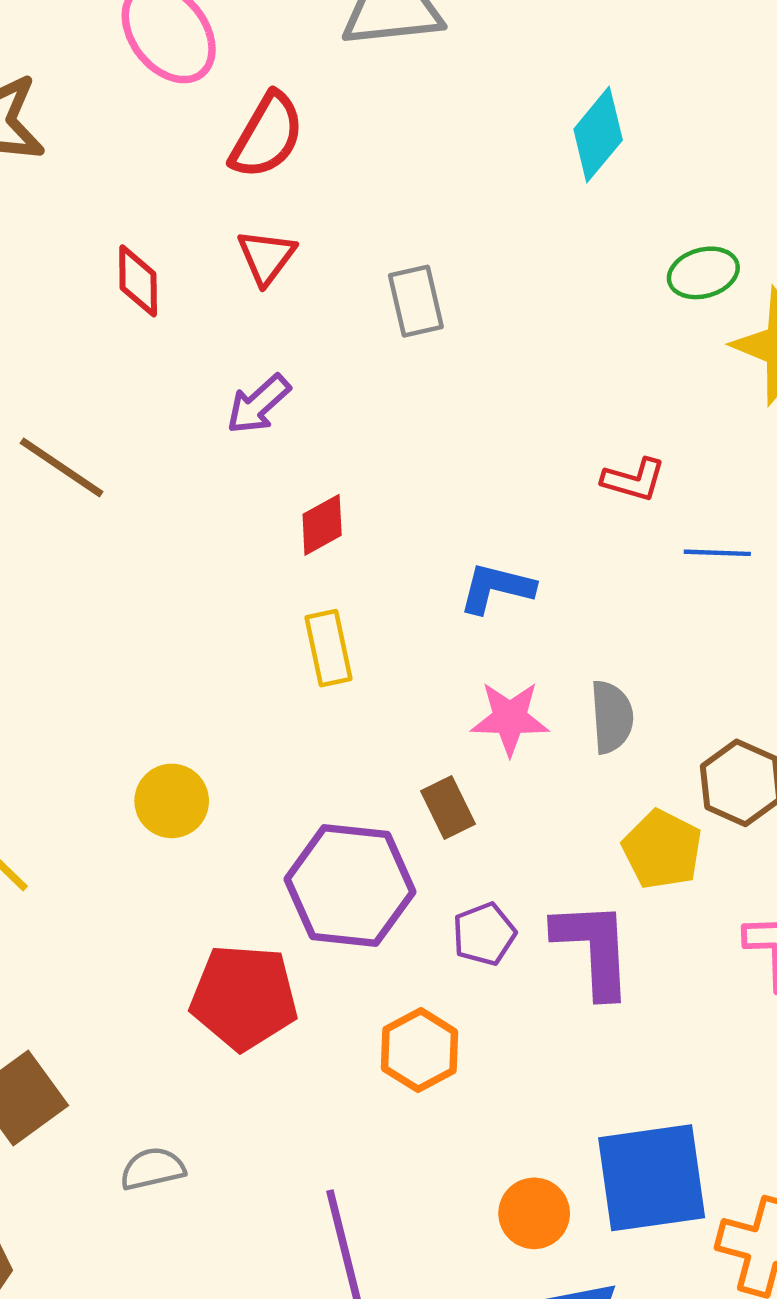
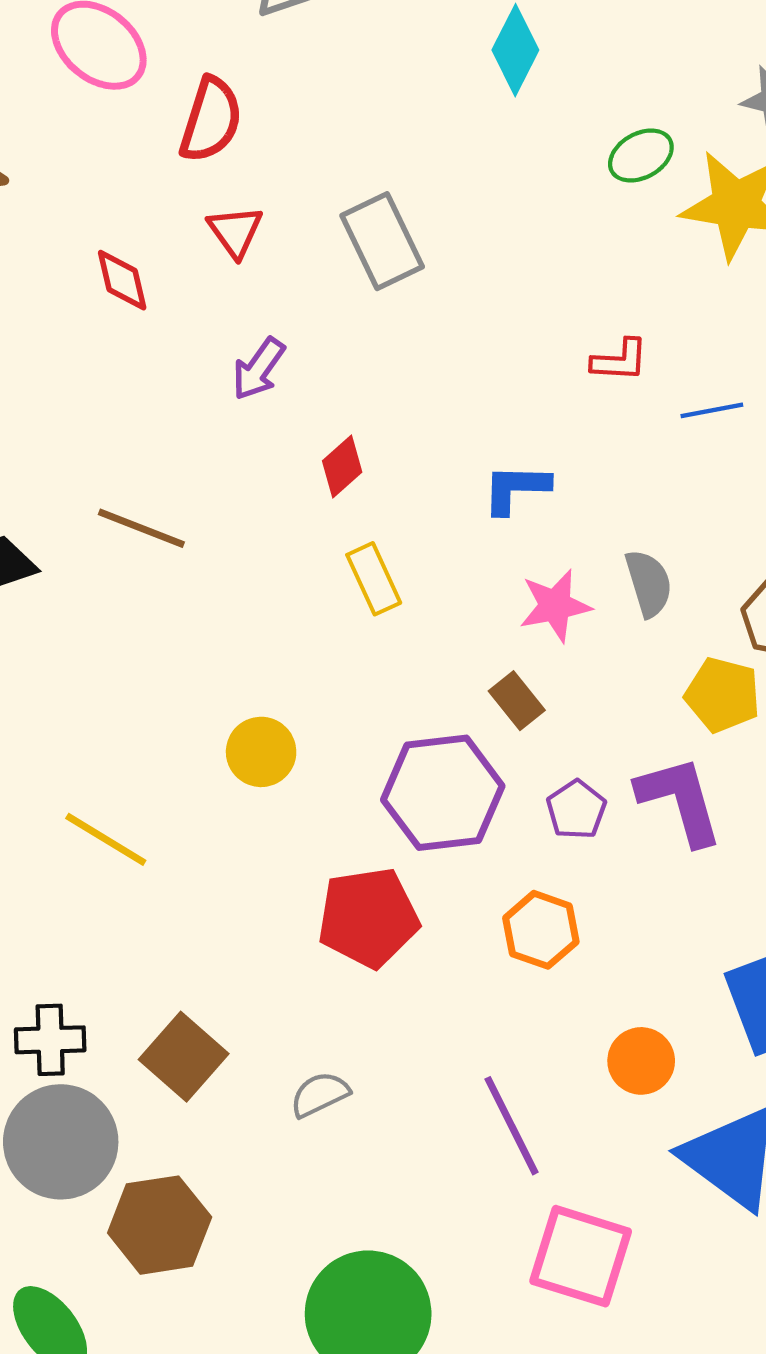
gray rectangle: (416, 301) -> (382, 241), size x1.4
brown line: (62, 467) -> (141, 528), moved
orange circle: (534, 1213) -> (641, 1061), moved

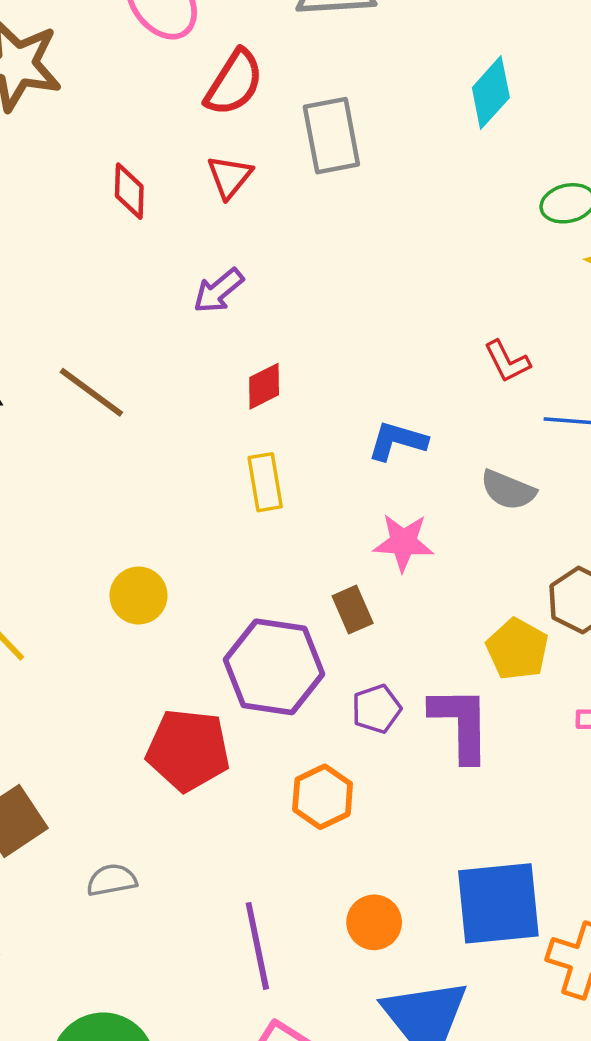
gray rectangle: (382, 241) -> (331, 136), moved
red L-shape: (620, 360) -> (507, 361), turned 45
gray semicircle: (649, 583) -> (508, 490), moved, turned 114

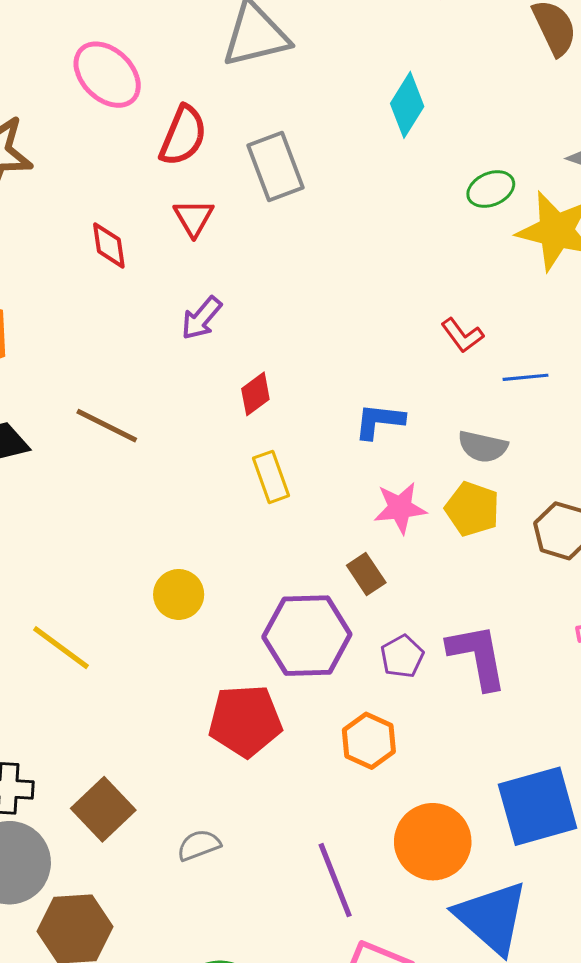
yellow pentagon: (517, 649) -> (472, 509), moved
orange circle: (374, 922) -> (433, 842), size x1.6

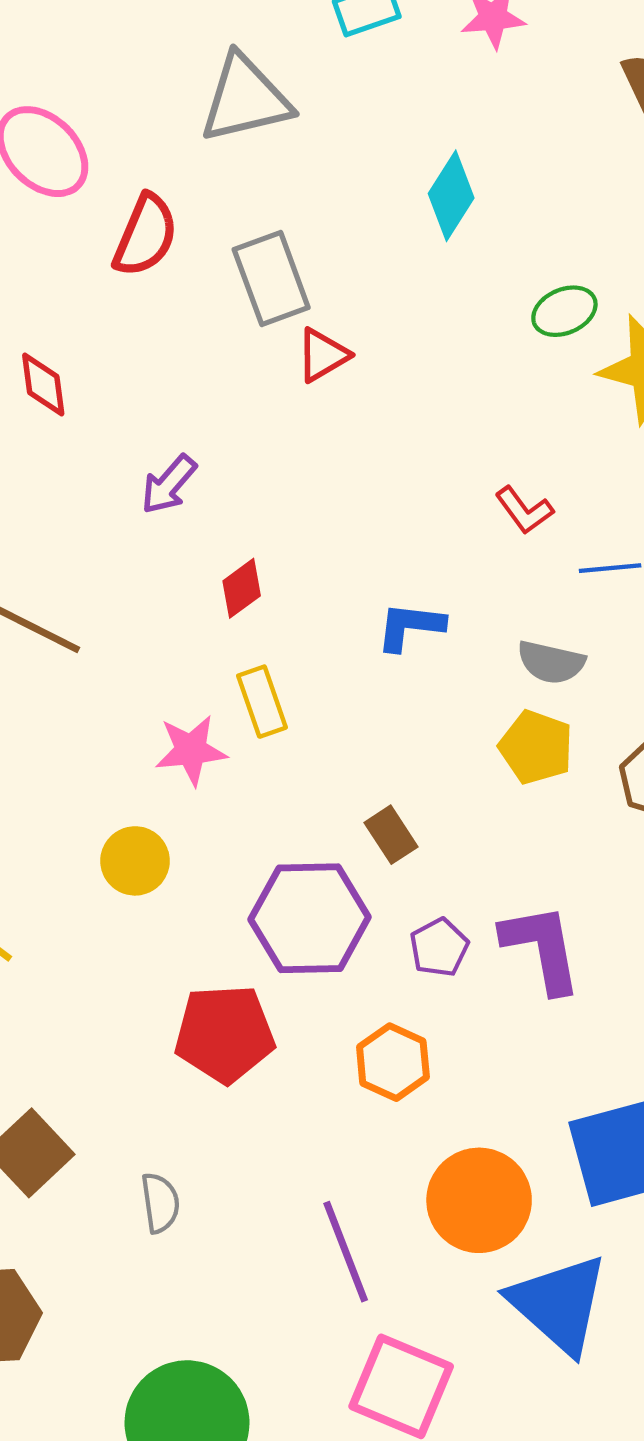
red triangle: (194, 218) -> (323, 355), moved, turned 30
pink star: (400, 508) -> (191, 750), moved
gray semicircle: (199, 845) -> (160, 1203), turned 102

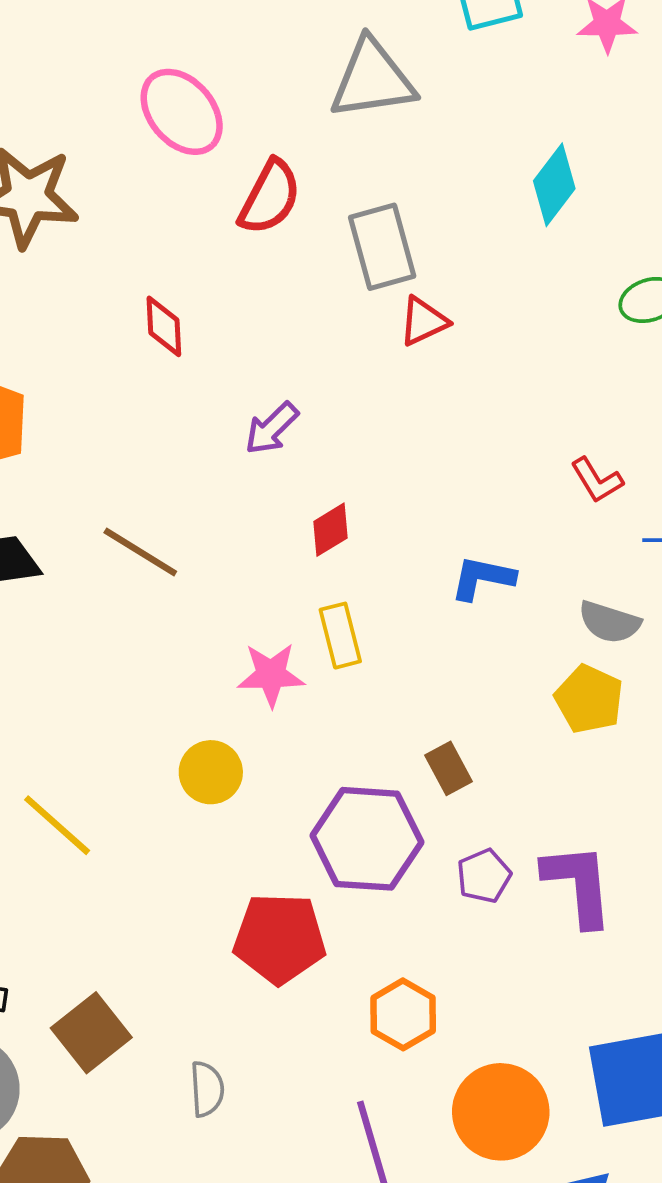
orange hexagon: (393, 1062) -> (403, 1014), moved

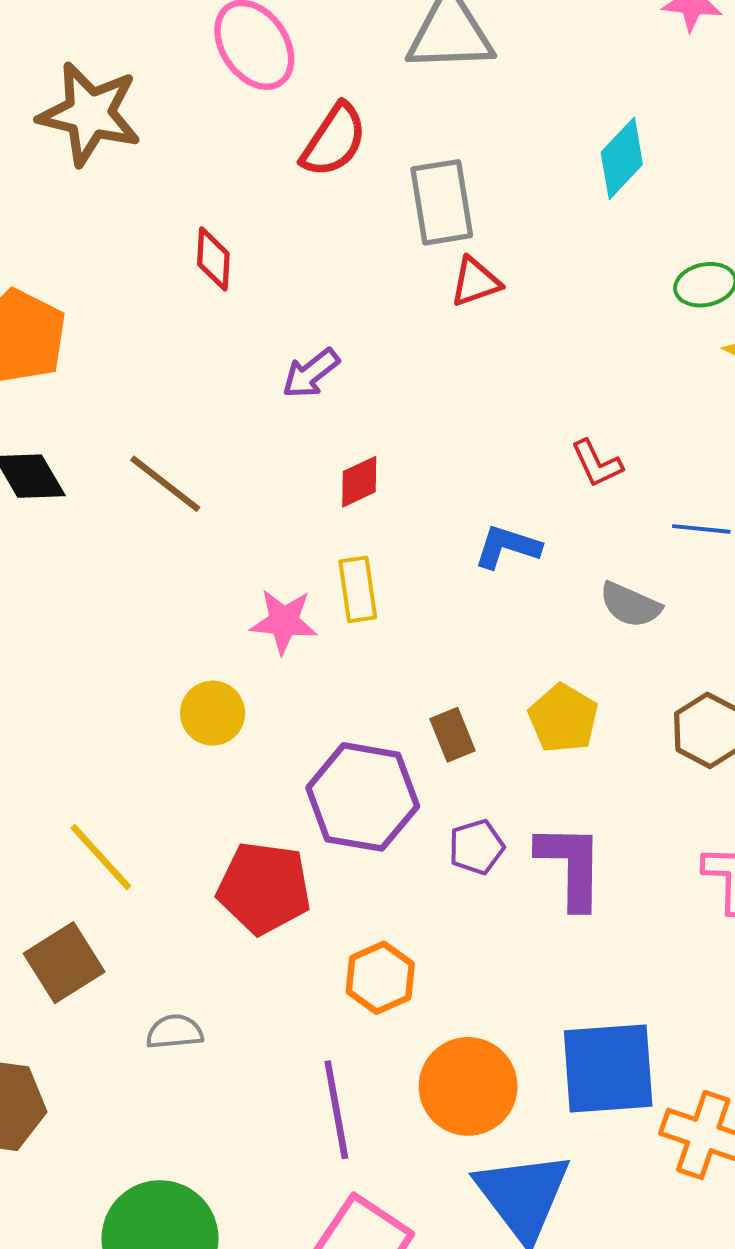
red L-shape: (597, 480) -> (597, 463), moved
yellow pentagon: (589, 699) -> (563, 718), moved
yellow line: (57, 825) -> (101, 857), moved
gray semicircle: (207, 1089) -> (175, 1032), turned -98

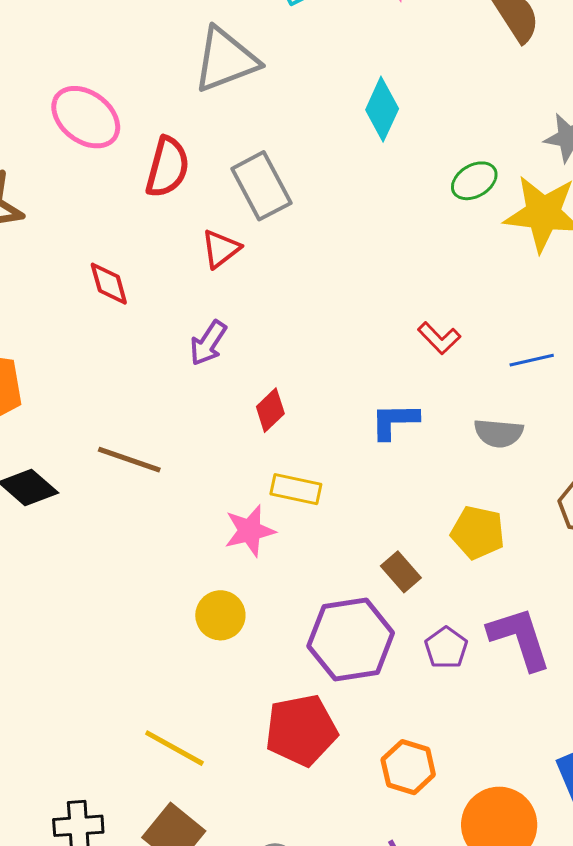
red triangle: (475, 282) -> (221, 249), moved
yellow rectangle: (358, 589) -> (296, 489), turned -51

